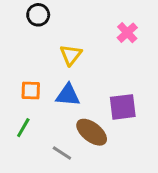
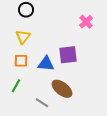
yellow triangle: (71, 55) -> (23, 37), moved
purple square: (123, 107) -> (68, 55), moved

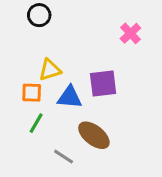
yellow triangle: (23, 37) -> (50, 70), moved, turned 35
green line: (16, 86) -> (36, 123), moved

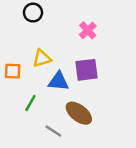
pink cross: (130, 33) -> (88, 30), moved
orange square: (32, 93) -> (13, 71), moved

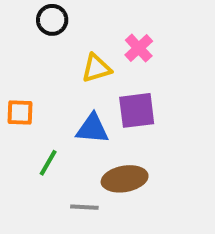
yellow triangle: (42, 58) -> (96, 68), moved
brown ellipse: (79, 113) -> (125, 179), turned -48
gray line: (53, 131) -> (84, 207), turned -30

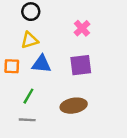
yellow triangle: (96, 68) -> (30, 40), moved
blue triangle: (92, 129) -> (41, 64), moved
gray line: (84, 207) -> (27, 120), moved

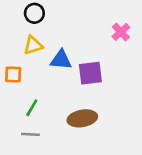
pink cross: (82, 28) -> (121, 32), moved
blue triangle: (41, 64) -> (61, 60), moved

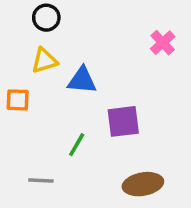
purple square: (90, 73) -> (123, 121), moved
green line: (32, 108) -> (77, 145), moved
brown ellipse: (82, 118) -> (143, 184), moved

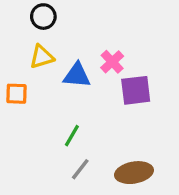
pink cross: (163, 43) -> (112, 62), moved
purple square: (123, 121) -> (136, 90), moved
gray line: (41, 181) -> (80, 169), moved, turned -55

